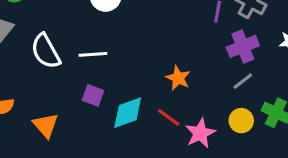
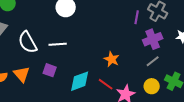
purple square: (93, 95) -> (50, 70), moved
orange triangle: (46, 125) -> (22, 74), moved

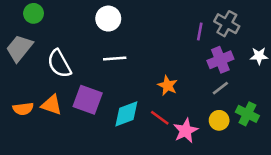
white line: (58, 44) -> (115, 58), moved
purple square: (50, 70) -> (88, 100), size x1.6
orange triangle: (22, 74) -> (52, 105), turned -30

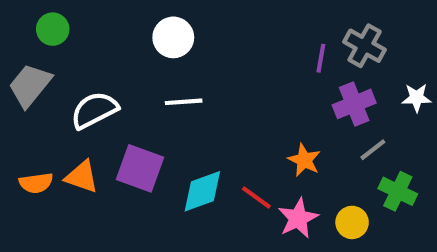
white semicircle: (59, 64) -> (94, 110), turned 92
orange star: (168, 86) -> (304, 160), moved
gray line: (220, 88) -> (373, 150), moved
yellow circle: (219, 120) -> (352, 222), moved

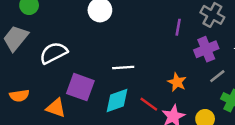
purple line: (321, 58) -> (178, 27), moved
white line: (184, 102) -> (123, 68), moved
orange triangle: (82, 177) -> (56, 108), moved

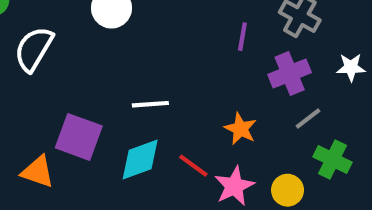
white semicircle: (53, 53) -> (34, 49), moved, turned -32

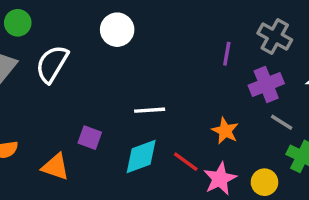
gray line: (308, 119) -> (282, 122), turned 70
purple square: (79, 137) -> (90, 138), size x0.6

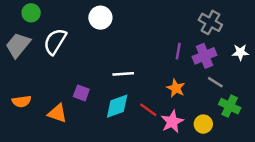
purple line: (227, 54) -> (178, 51), moved

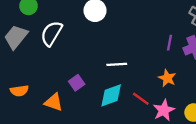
purple square: (81, 93) -> (77, 83), turned 35

